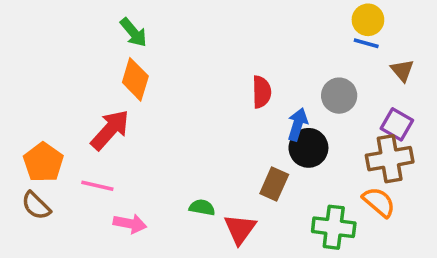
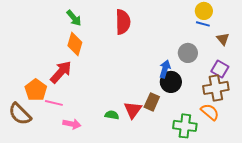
red semicircle: (262, 92) -> (123, 22), moved, size x1.4
orange pentagon: (43, 162) -> (36, 90), moved
brown semicircle: (36, 206) -> (20, 114), size x1.4
red triangle: (240, 229) -> (133, 110), moved

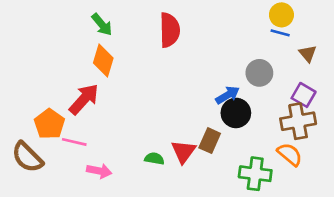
blue arrow: (165, 69) -> (228, 95), turned 42

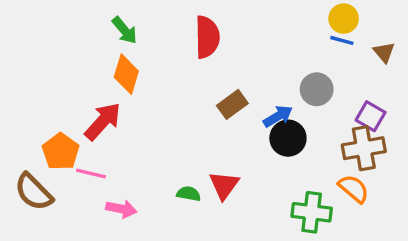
brown triangle: (308, 54) -> (384, 52), moved
brown rectangle: (210, 141) -> (232, 104), moved, turned 30

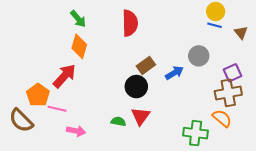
purple square: (371, 116) -> (233, 73), turned 36
black circle: (288, 138) -> (136, 87), moved

